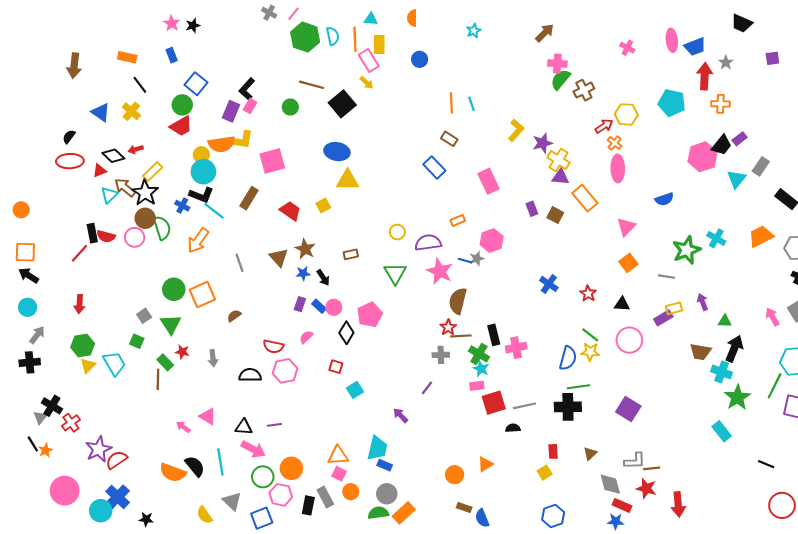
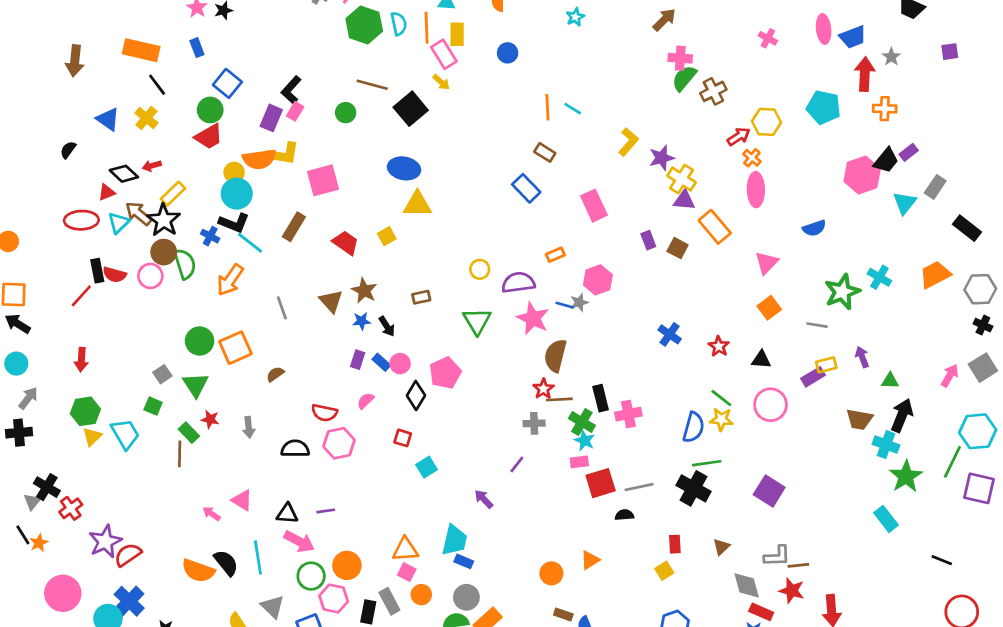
orange rectangle: (127, 57) -> (141, 50), size x1.5
cyan line: (472, 104) -> (573, 109), turned -40
red ellipse: (70, 161) -> (81, 220), moved
pink arrow: (772, 317) -> (950, 376), turned 60
black cross: (568, 407) -> (693, 488), turned 30

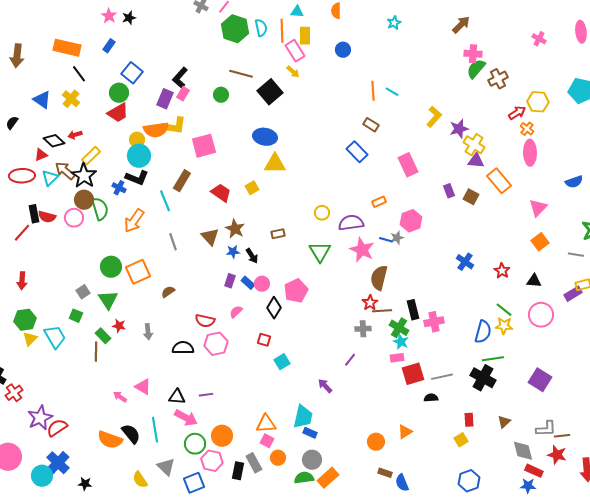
blue rectangle: (197, 48) -> (109, 46), turned 56
cyan line: (250, 243) -> (165, 201), moved, turned 30

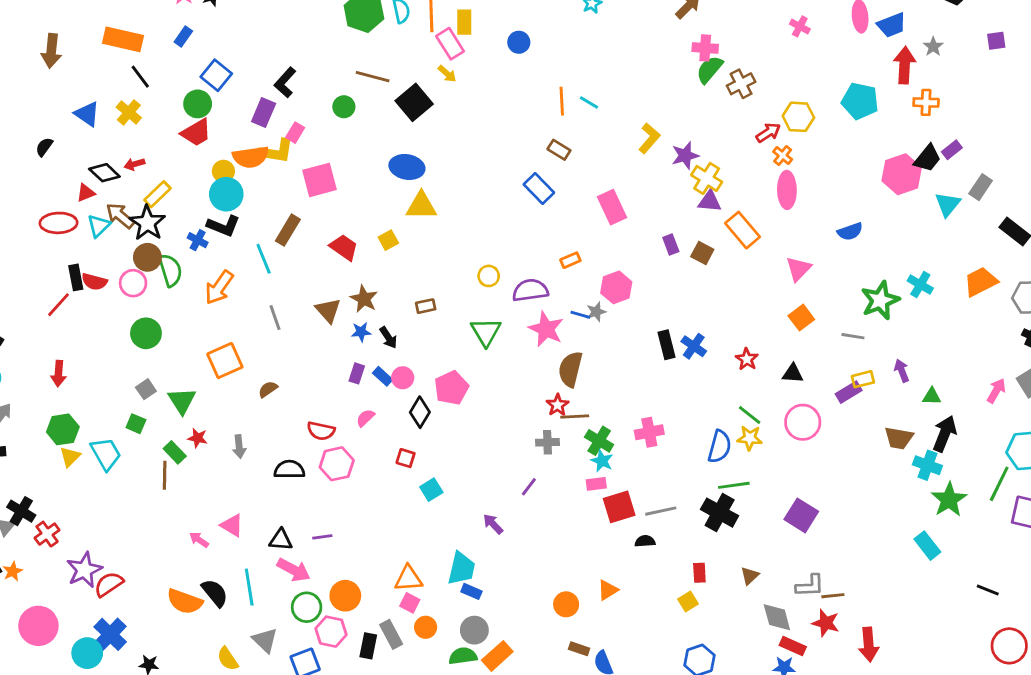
pink rectangle: (183, 94) -> (295, 133), moved
green circle: (111, 267) -> (146, 333), moved
black rectangle: (413, 310) -> (666, 345), moved

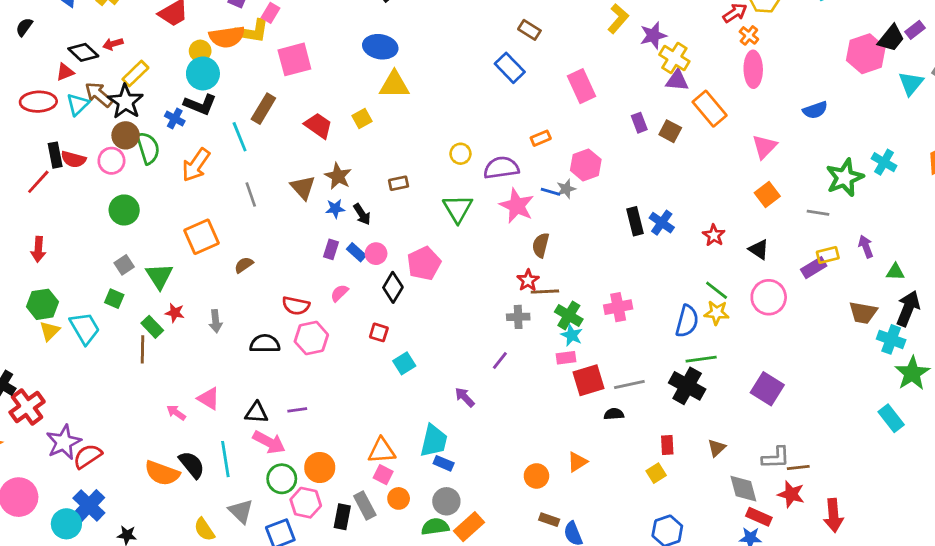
brown semicircle: (570, 369) -> (541, 245), size x0.7
black triangle: (793, 373) -> (759, 249), turned 30
red cross: (47, 534) -> (27, 407), size x1.4

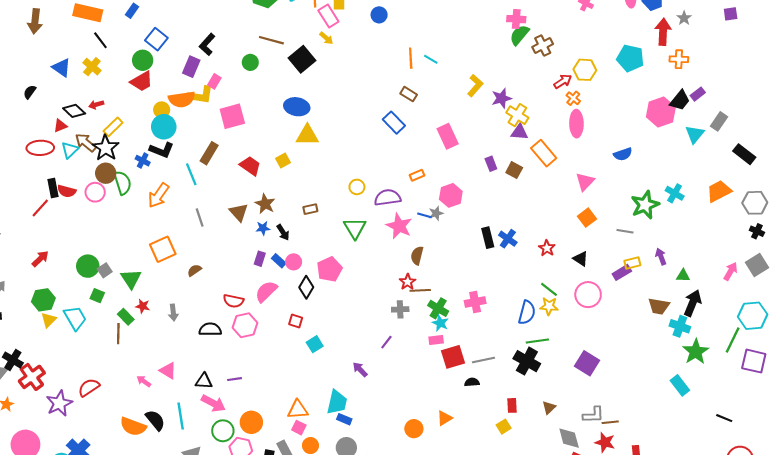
green circle: (124, 210) -> (88, 266), moved
red arrow: (38, 249) -> (40, 259), turned -138
pink semicircle: (339, 293) -> (266, 291), size x1.6
red semicircle: (88, 456) -> (89, 387), moved

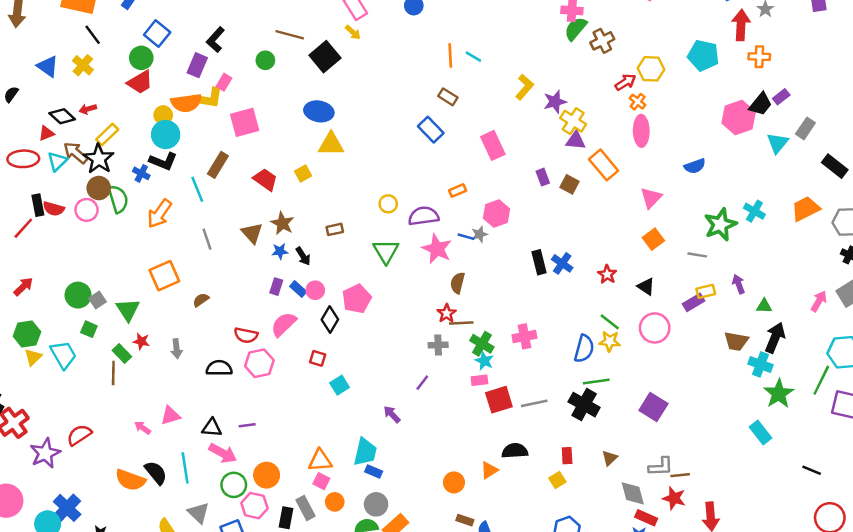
pink triangle: (168, 371) -> (170, 416), turned -48
black semicircle: (472, 382) -> (515, 451), moved, size x1.5

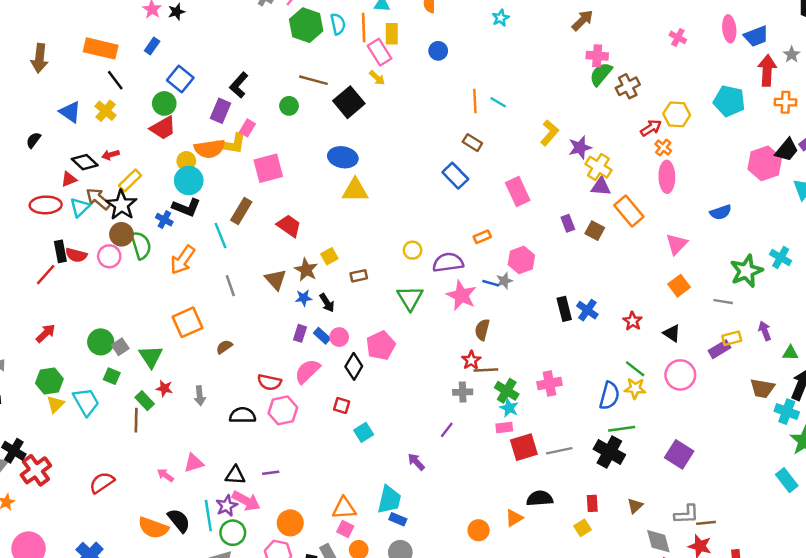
yellow square: (303, 173) -> (329, 256), moved
purple star: (45, 453) -> (227, 506), moved, size x0.7
green circle: (234, 485) -> (233, 533), moved

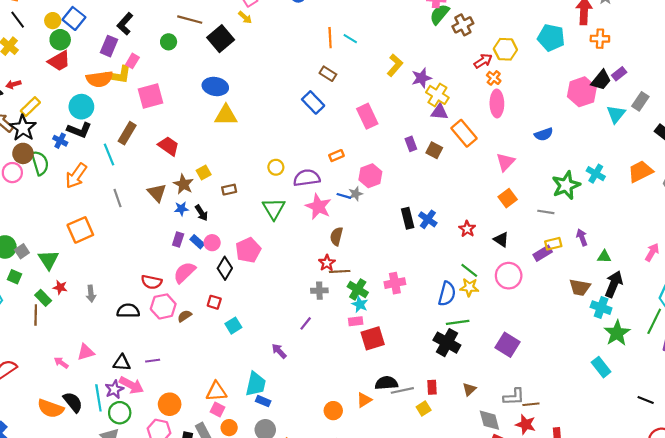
yellow circle: (186, 161) -> (53, 21), moved
brown semicircle: (224, 347) -> (184, 316), moved
gray line: (559, 451) -> (402, 390), moved

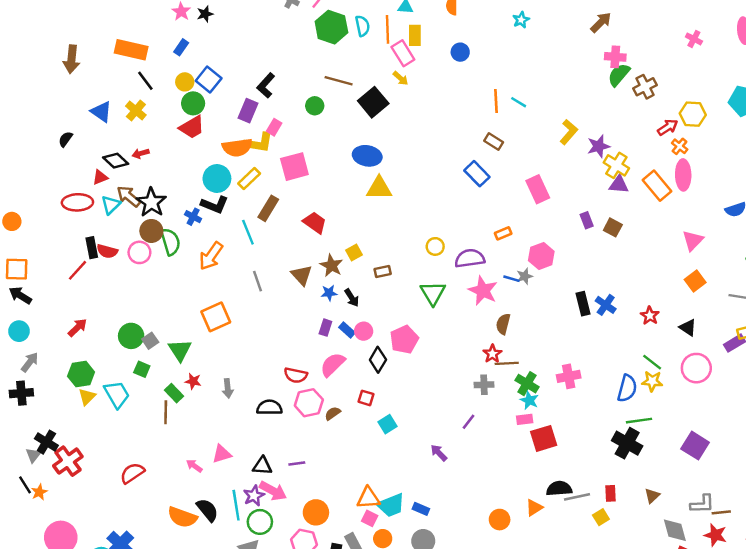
yellow rectangle: (30, 107) -> (249, 178), moved
orange rectangle: (464, 133) -> (657, 186), moved
cyan trapezoid: (256, 384) -> (391, 505), moved, turned 55

